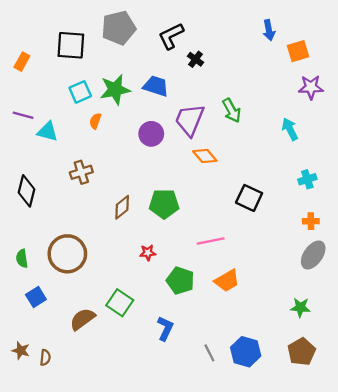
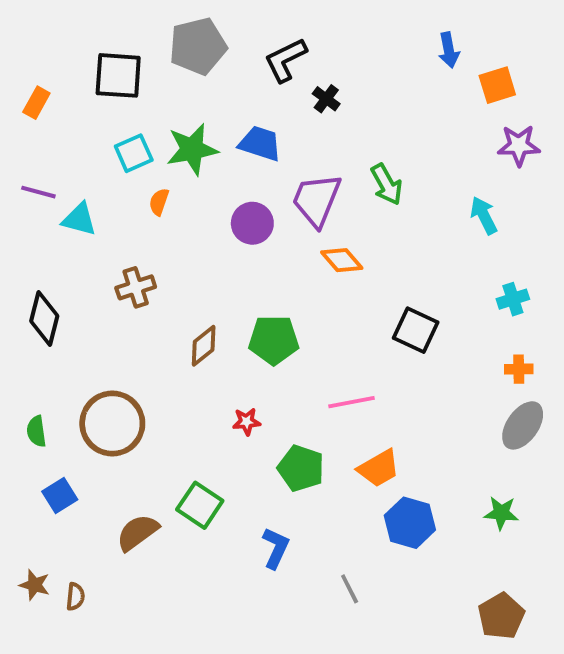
blue hexagon: (246, 352) -> (410, 523), moved
brown pentagon: (302, 352) -> (501, 616), moved

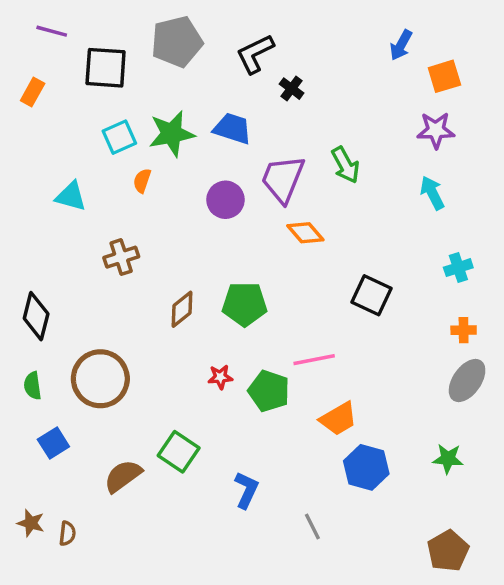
blue arrow: (449, 50) -> (401, 45), turned 40
purple star: (519, 145) -> (436, 130), moved
purple line: (38, 192) -> (52, 31), moved
black diamond: (44, 319) -> (36, 316), moved
green pentagon: (301, 468) -> (269, 391), moved

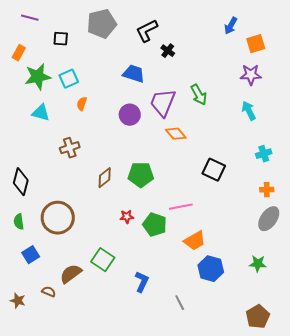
black square: (106, 68) -> (61, 39), size x0.6
green star: (172, 134) -> (38, 77), moved
brown semicircle: (67, 533) -> (49, 292), moved, turned -72

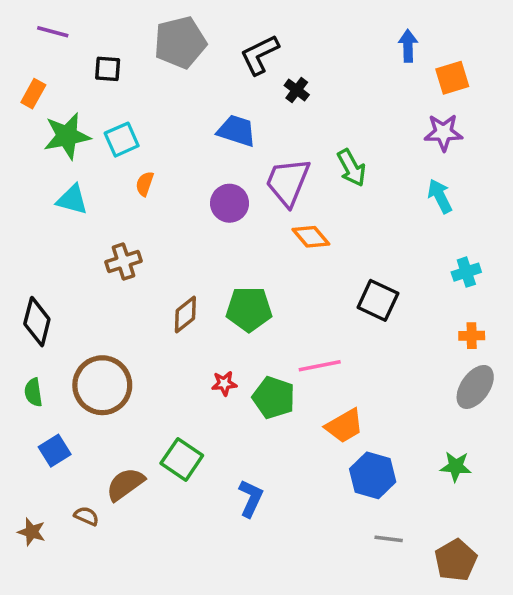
blue arrow: (231, 26) -> (408, 46), turned 150
gray line: (180, 303) -> (389, 539), moved, turned -56

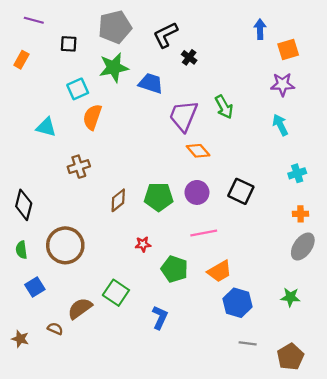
green star: (67, 136) -> (114, 68), moved
orange semicircle: (145, 184) -> (92, 117), size x1.6
purple circle: (230, 203) -> (197, 192), moved
green pentagon: (274, 398) -> (174, 269), moved

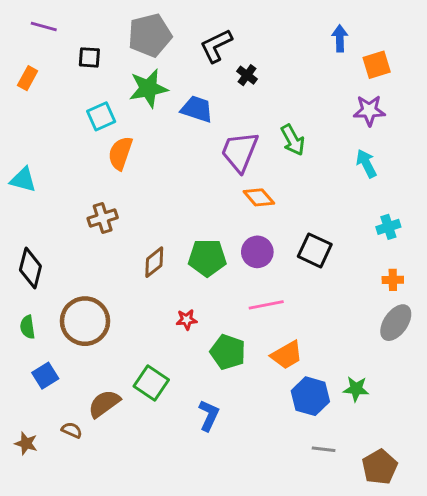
cyan triangle: (46, 127) -> (23, 180), moved
green star: (290, 297) -> (356, 389), moved

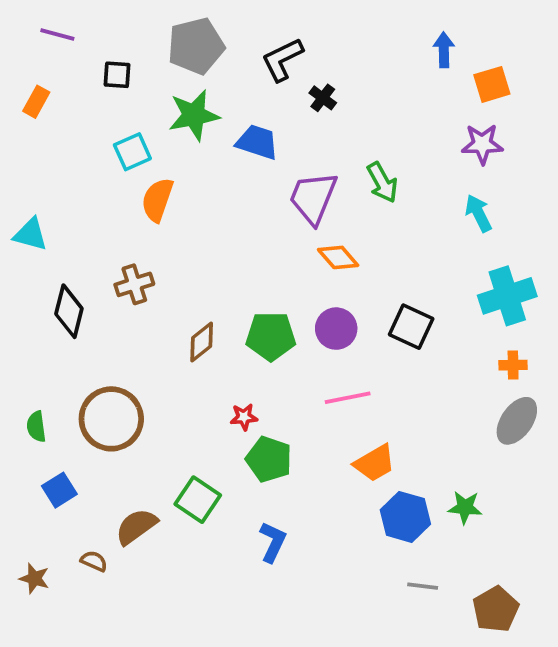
cyan cross: (388, 227) -> (507, 296), size x1.8
black diamond: (30, 268) -> (69, 311), moved
green pentagon: (228, 352) -> (269, 459), moved

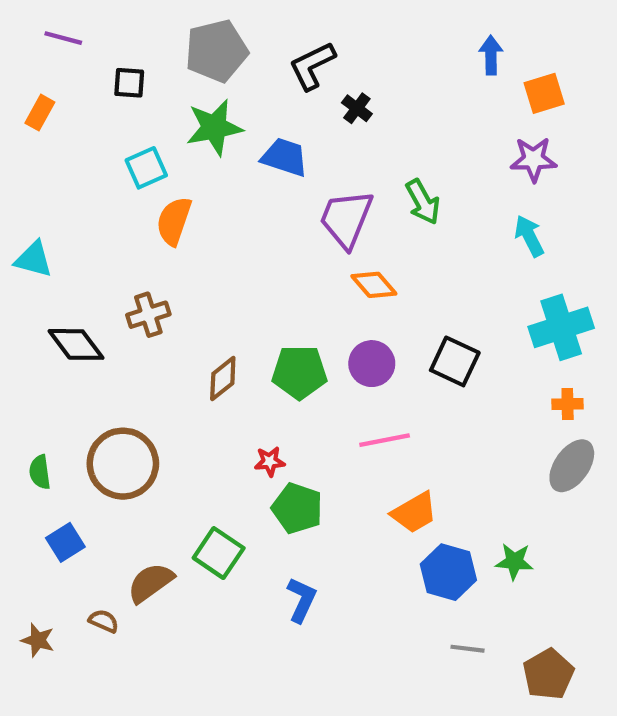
black diamond: (69, 311) -> (76, 344), turned -51

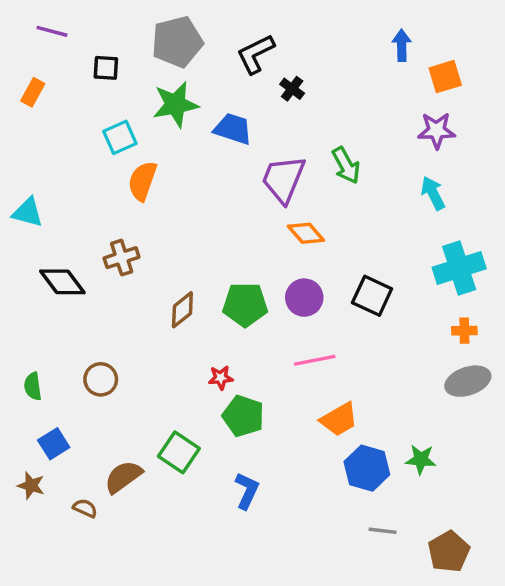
brown circle: (123, 464) -> (101, 379), size x0.6
gray ellipse: (572, 466) -> (468, 381), turned 36
brown star: (38, 640) -> (31, 486), moved

